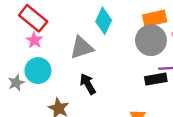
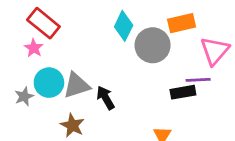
pink star: (34, 40) -> (34, 48), moved
gray circle: (151, 40) -> (153, 45), moved
gray triangle: (82, 47) -> (77, 85), moved

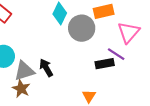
purple line: (198, 80) -> (116, 54), turned 36
gray triangle: (77, 85) -> (24, 71), moved

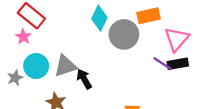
black rectangle: (105, 64) -> (178, 64), moved
gray triangle: (24, 71) -> (65, 66), moved

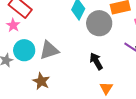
black arrow: (84, 79) -> (96, 61), moved

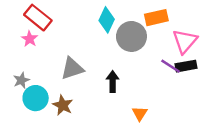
cyan circle: (24, 50) -> (36, 98), moved
black arrow: (96, 61) -> (113, 81), moved, turned 30

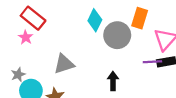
orange rectangle: (156, 18) -> (140, 18), turned -60
purple line: (171, 66) -> (152, 62), turned -36
black arrow: (113, 81) -> (113, 81), moved

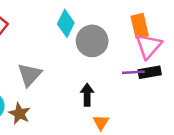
orange rectangle: (140, 18) -> (140, 26), moved, turned -30
gray triangle: (64, 64) -> (30, 75), turned -30

